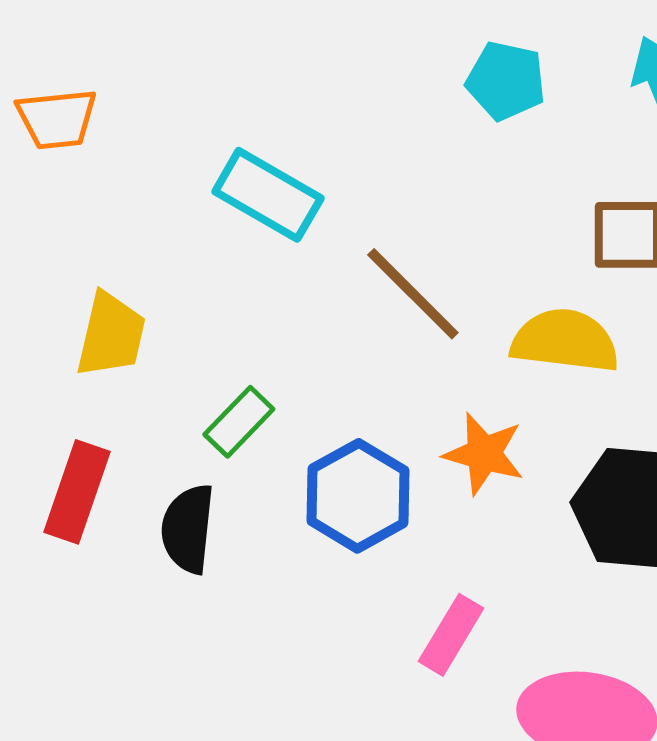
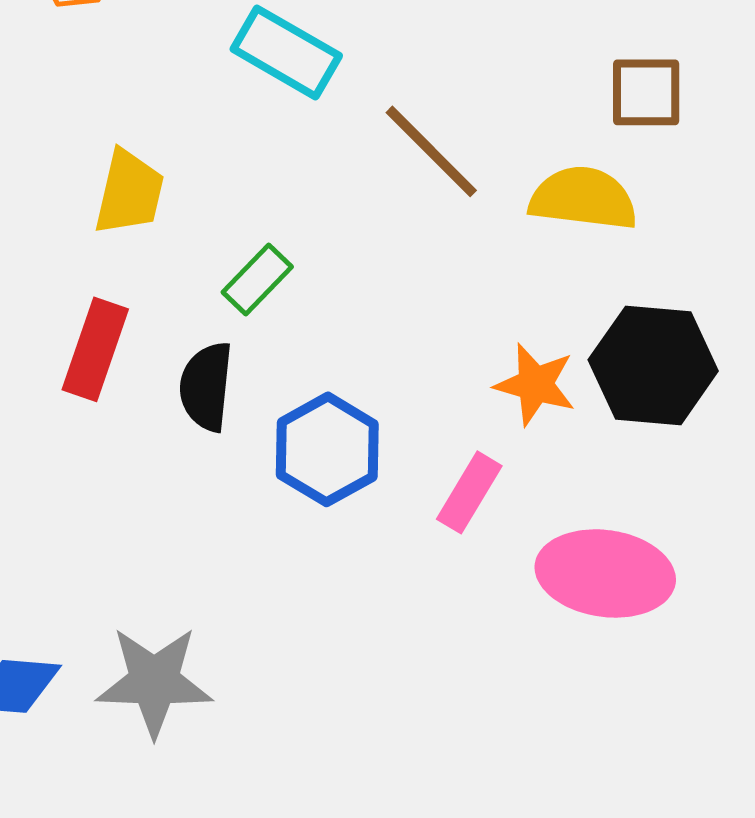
orange star: (484, 454) -> (535, 384), moved
blue hexagon: (358, 496) -> (327, 449), moved

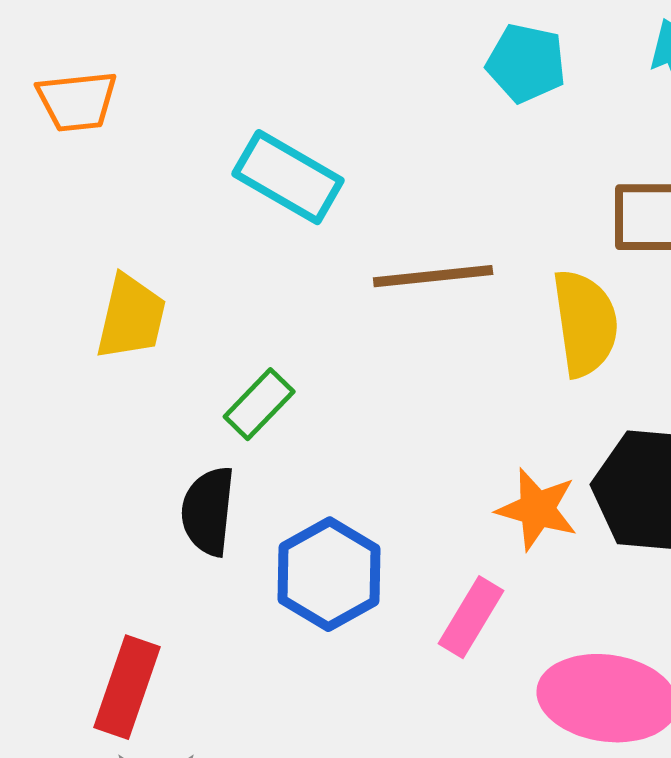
brown line: (431, 151) -> (433, 276), turned -51
yellow semicircle: (583, 198) -> (585, 323), turned 75
red rectangle: (95, 349) -> (127, 687), moved

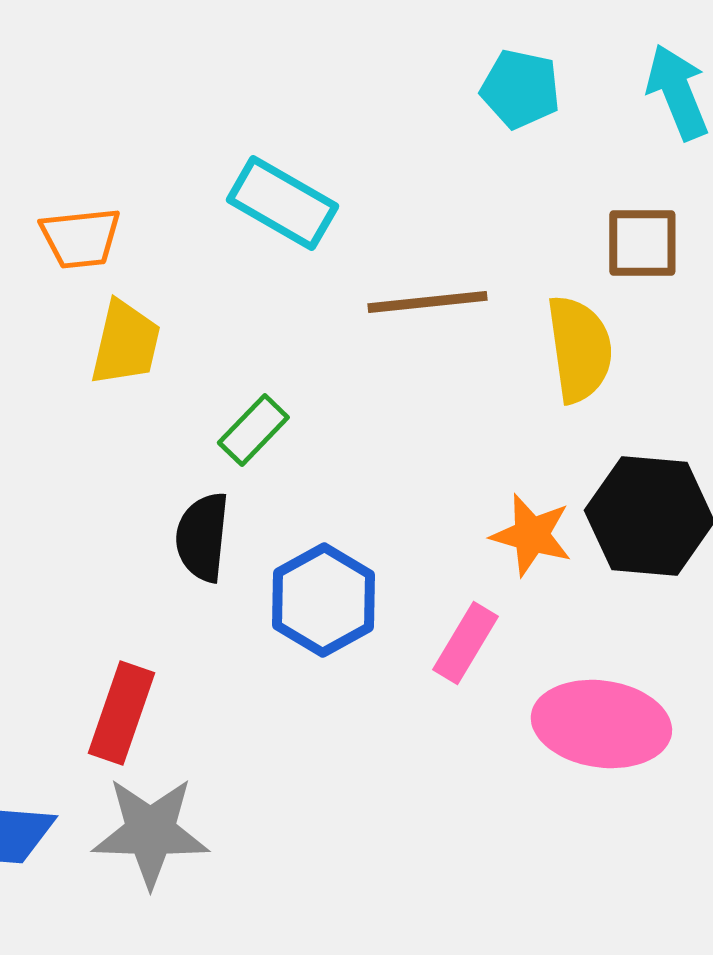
orange trapezoid: (77, 101) -> (80, 238), moved

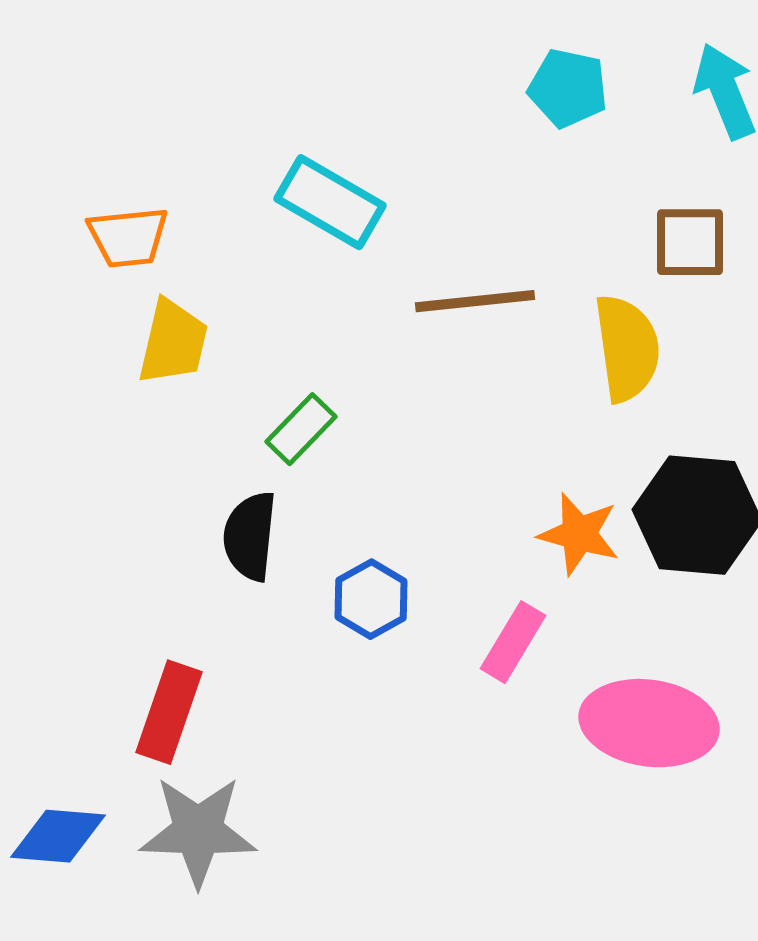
blue hexagon: (323, 600) -> (371, 599), size x0.7

